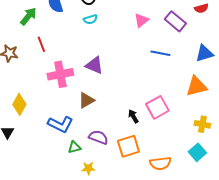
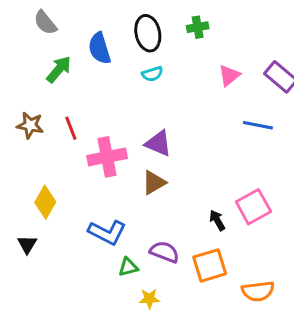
red line: (41, 44) -> (71, 128), moved
brown triangle: (86, 100) -> (154, 183), moved

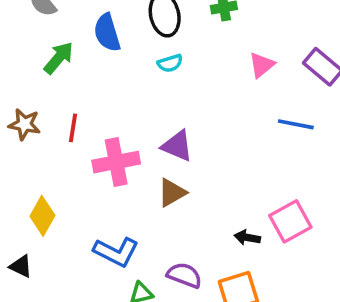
red line: (71, 128) -> (73, 128), turned 30
black arrow: (217, 220) -> (247, 238), turned -50
black triangle: (27, 244) -> (21, 266), turned -35

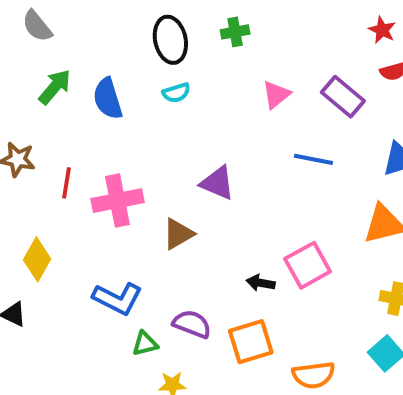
blue semicircle: (107, 33) -> (108, 99), moved
red line: (73, 128) -> (67, 183), moved
purple triangle: (177, 146) -> (217, 183), moved

